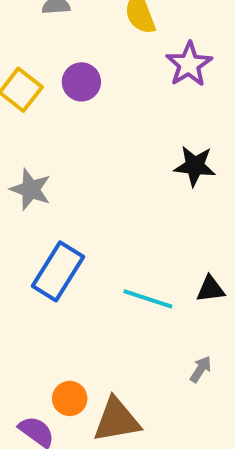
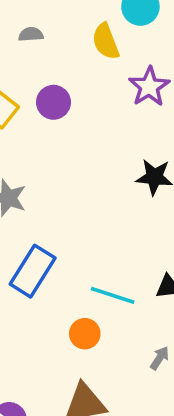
orange circle: (70, 398) -> (85, 334), moved

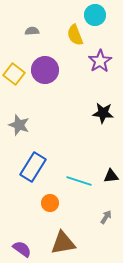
purple circle: (53, 102) -> (45, 70), size x1.4
orange circle: (85, 334) -> (50, 203), moved

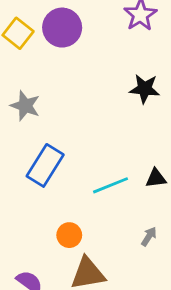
cyan line: (79, 181) -> (110, 185), turned -40
orange circle: (50, 203) -> (69, 235), moved

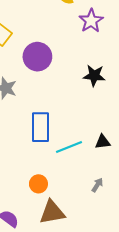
purple circle: (62, 28) -> (37, 57), moved
blue rectangle: (45, 165) -> (41, 127), moved, turned -32

